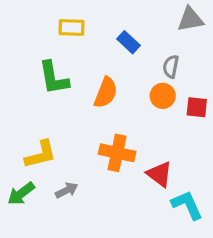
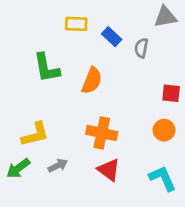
yellow rectangle: (71, 27) -> (76, 24), moved
gray semicircle: (171, 67) -> (141, 48), moved
orange circle: (163, 96) -> (164, 130), moved
red triangle: (159, 174) -> (109, 170), moved

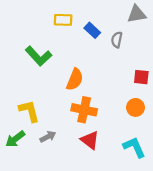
green L-shape: (46, 68) -> (39, 56), turned -32
orange semicircle: (92, 81) -> (75, 79), moved
yellow L-shape: (35, 134) -> (29, 111), turned -90

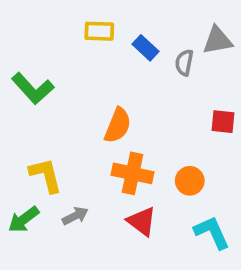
gray triangle: (137, 14) -> (217, 40), moved
green L-shape: (39, 56) -> (33, 88), moved
orange circle: (135, 107) -> (190, 181), moved

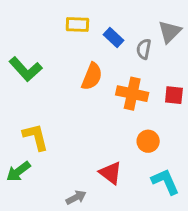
gray triangle: (217, 40) -> (170, 32), turned -35
orange semicircle: (118, 125) -> (92, 76), moved
orange cross: (133, 173) -> (132, 94), moved
gray arrow: (75, 216) -> (76, 197), moved

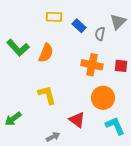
orange semicircle: (92, 76) -> (46, 53), moved
yellow L-shape: (36, 137) -> (47, 95), moved
orange circle: (148, 141) -> (103, 98), size x1.5

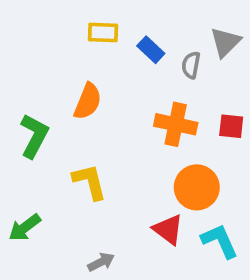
green L-shape: (18, 48) -> (34, 136), moved, turned -110
red triangle: (77, 120) -> (168, 229), moved

